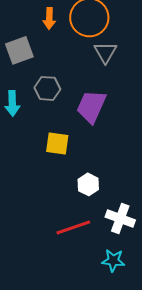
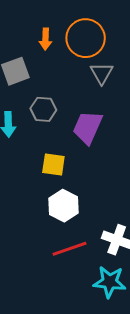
white hexagon: (88, 184) -> (63, 206), moved, size x1.4
cyan star: (113, 260) -> (110, 282), size x1.4

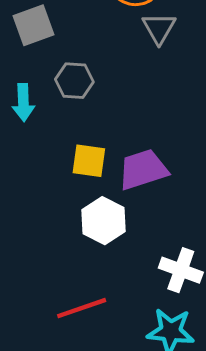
purple trapezoid: (88, 127) -> (143, 170), moved, turned 48
red line: (70, 249) -> (82, 308), moved

